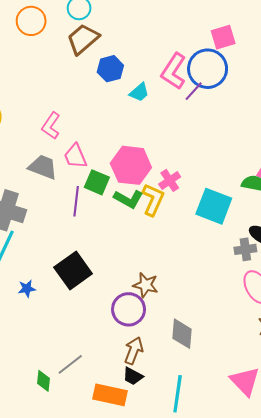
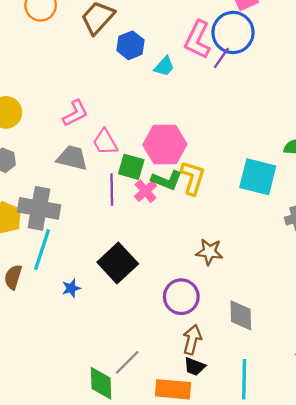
pink L-shape: (51, 126) -> (75, 113), turned -144
pink cross: (170, 180) -> (146, 191), moved
brown star: (146, 285) -> (209, 252), moved
green diamond: (44, 381) -> (101, 383), size x1.5

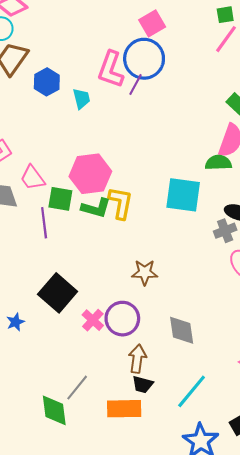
cyan trapezoid: (164, 66) -> (81, 99), turned -50
pink cross: (146, 191) -> (93, 320), moved
cyan line: (244, 379) -> (192, 391), turned 45

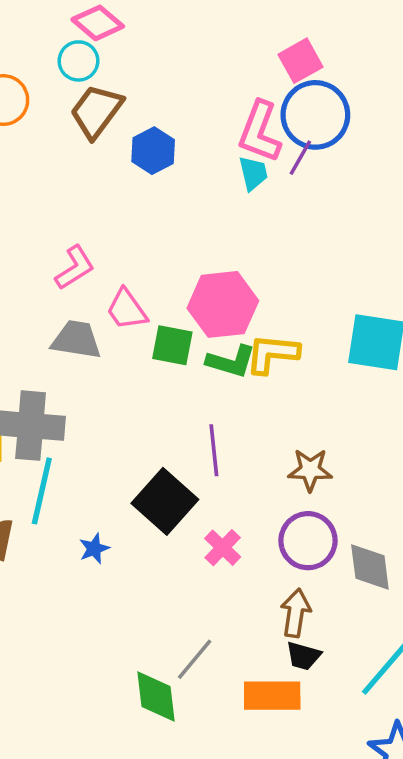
pink square: (152, 23) -> (300, 61), moved
cyan trapezoid: (81, 99) -> (253, 173), moved
yellow L-shape: (121, 203) -> (272, 354), turned -96
purple line: (44, 223) -> (214, 450), moved
purple circle: (122, 319) -> (308, 541), moved

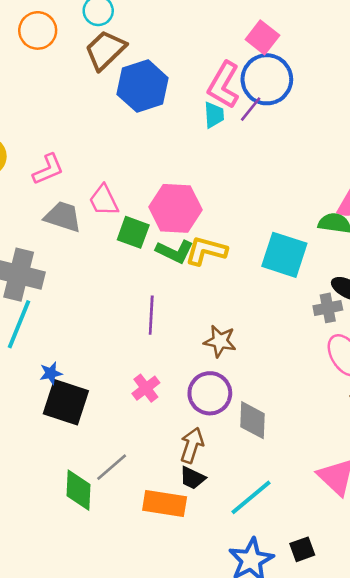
pink square: (300, 61) -> (262, 37), turned -32
blue hexagon: (153, 151) -> (143, 86), size x1.5
pink L-shape: (75, 268) -> (48, 169), moved
black square: (165, 501) -> (66, 402), moved, turned -33

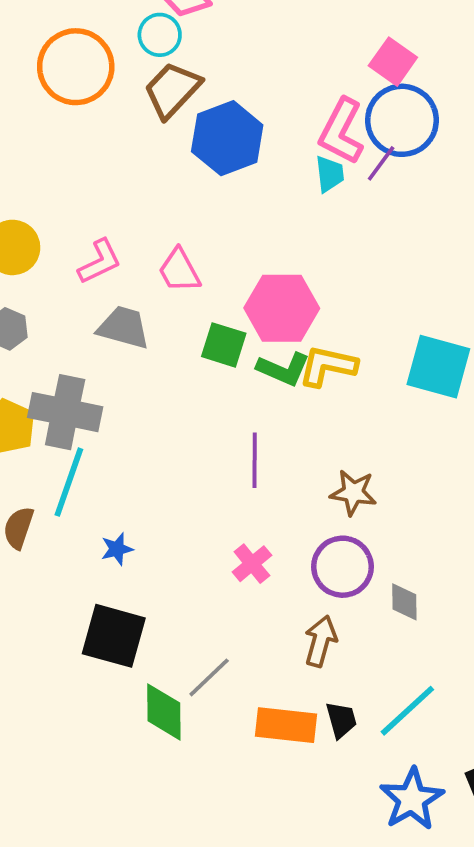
orange circle: (38, 30) -> (76, 67), size x1.4
pink trapezoid: (104, 200) -> (179, 270), moved
black square: (66, 402) -> (114, 636), moved
gray diamond: (252, 420) -> (404, 602), size x0.7
black trapezoid: (193, 478) -> (341, 720), moved, turned -128

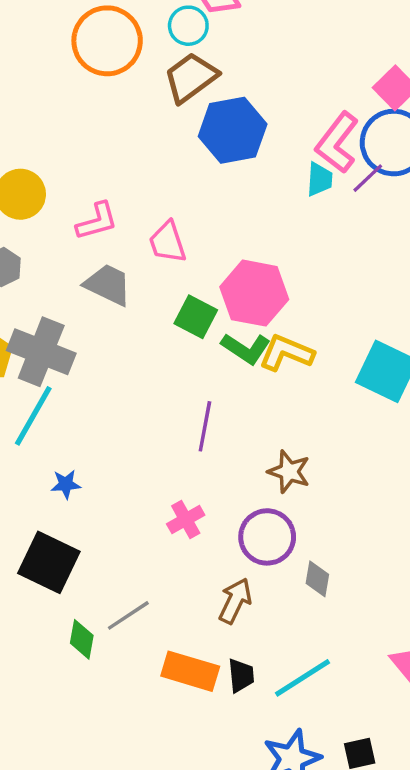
green diamond: (164, 712) -> (82, 639), size x0.7

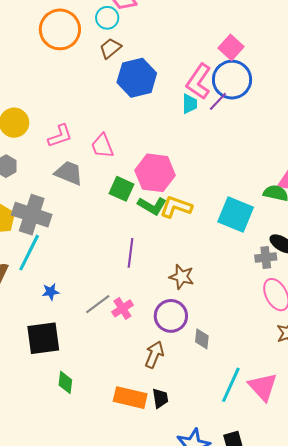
brown trapezoid: (191, 78) -> (110, 48), size x0.7
black square: (49, 562) -> (43, 338), turned -30
gray line: (128, 615) -> (98, 304), moved
cyan line: (302, 678) -> (231, 385), moved, turned -30

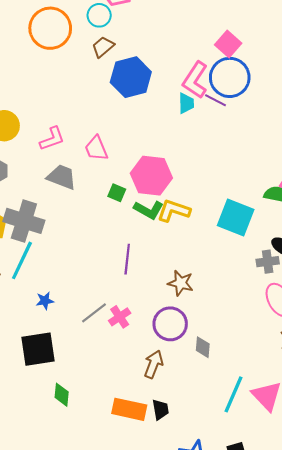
purple line: (218, 101) -> (215, 100), turned 75
green square: (121, 189) -> (117, 193), size x0.7

